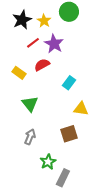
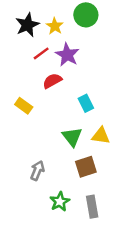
yellow rectangle: (19, 73) -> (24, 106), moved
cyan rectangle: (69, 83) -> (86, 103), turned -64
green triangle: (30, 104) -> (72, 137), moved
gray rectangle: (63, 178) -> (92, 207), moved, turned -36

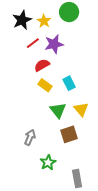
purple star: (67, 55) -> (54, 44), turned 30
yellow rectangle: (24, 106) -> (45, 85), moved
yellow triangle: (101, 136) -> (81, 109), turned 42
gray rectangle: (92, 207) -> (77, 179), moved

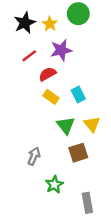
red line: (33, 43) -> (29, 56), moved

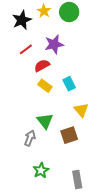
yellow star: (50, 24) -> (44, 11), moved
green triangle: (66, 125) -> (45, 121), moved
green star: (54, 185) -> (41, 170), moved

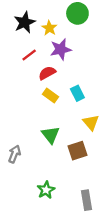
yellow star: (44, 11) -> (49, 28), moved
gray arrow: (30, 138) -> (14, 154), moved

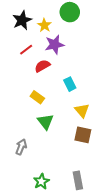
yellow rectangle: (50, 95) -> (37, 97), moved
brown square: (77, 151) -> (83, 135), moved, turned 30
gray arrow: (14, 154) -> (21, 147), moved
green star: (46, 190) -> (41, 181), moved

